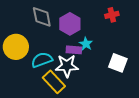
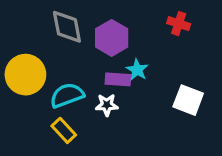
red cross: (112, 15) -> (179, 24), turned 32
white star: (67, 66) -> (107, 105), size x0.6
yellow rectangle: (54, 82) -> (64, 130), moved, size x0.7

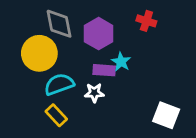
red cross: (179, 24) -> (146, 21), moved
yellow circle: (25, 75) -> (39, 53), moved
white square: (188, 100) -> (166, 115), moved

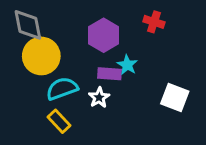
gray diamond: (59, 24) -> (28, 25), moved
white star: (94, 93) -> (99, 98), turned -30
white square: (166, 115) -> (175, 98), moved

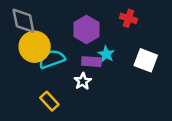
cyan semicircle: (62, 89) -> (52, 59), moved
white square: (175, 98) -> (146, 60), moved

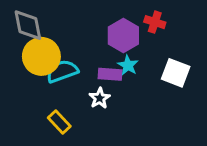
purple hexagon: (86, 29) -> (123, 35), moved

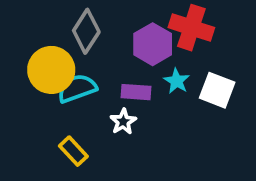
red cross: (155, 22) -> (191, 28), size x1.6
gray diamond: (28, 25) -> (86, 31), moved, turned 44
cyan star: (128, 65) -> (177, 81), moved

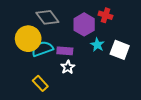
red cross: (191, 28) -> (105, 15), size x0.6
gray diamond: (86, 31) -> (47, 17), turned -70
purple rectangle: (136, 92) -> (65, 51), moved

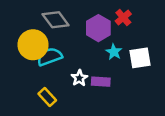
red cross: (105, 15) -> (123, 17), turned 32
white square: (120, 50) -> (140, 58), turned -30
purple rectangle: (65, 51) -> (101, 82), moved

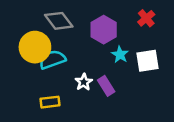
red cross: (123, 17) -> (146, 18), moved
purple rectangle: (101, 82) -> (106, 86), turned 54
yellow rectangle: (47, 97) -> (50, 102), turned -54

